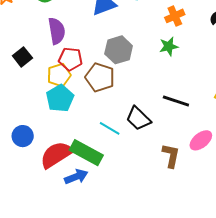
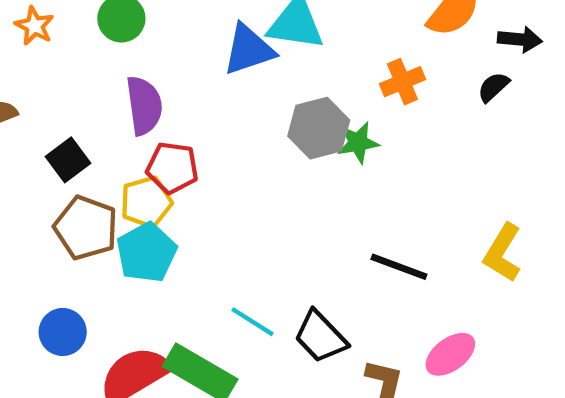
green star: (169, 46) -> (358, 143), moved
gray hexagon: (119, 50) -> (319, 128), moved
brown pentagon: (100, 77) -> (86, 228), moved
black trapezoid: (138, 118) -> (320, 337), moved

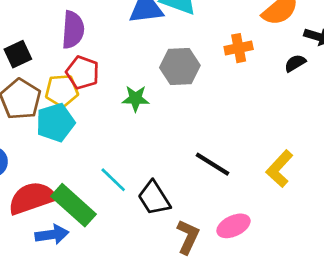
green star: (358, 143) -> (136, 99), moved

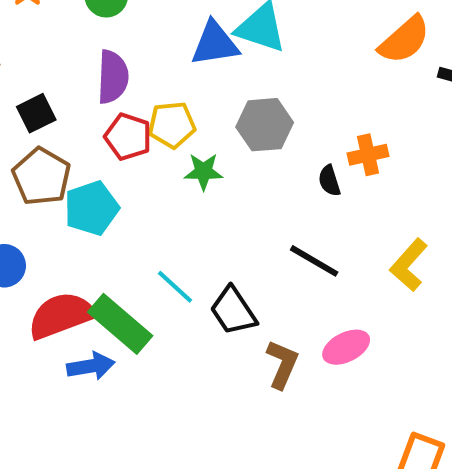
orange cross: (239, 48) -> (368, 155), moved
black semicircle: (295, 63) -> (329, 181), moved, turned -75
yellow pentagon: (62, 91) -> (172, 125), moved

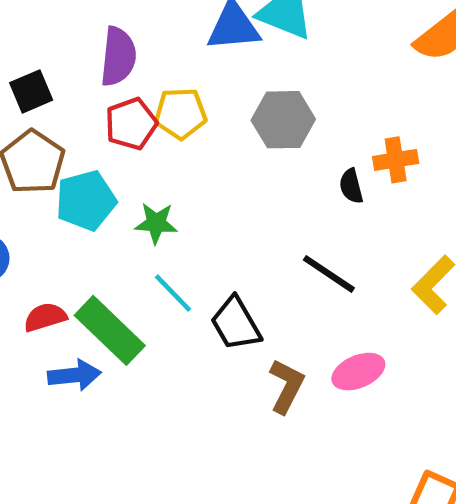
red pentagon: (128, 137) -> (131, 124), turned 30
green star: (203, 171) -> (156, 223), moved
red semicircle: (61, 315) -> (45, 317), size x0.6

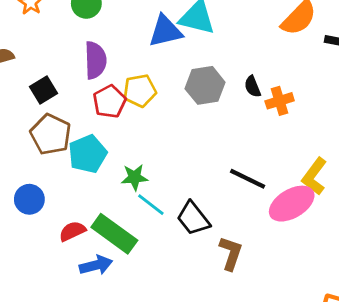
black semicircle: (351, 186) -> (253, 87), moved
green star: (156, 223) -> (135, 177), moved
pink ellipse: (358, 372) -> (292, 204), moved, size x1.4

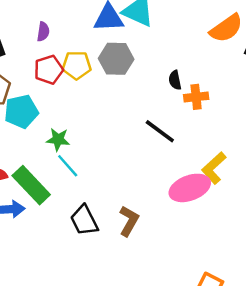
purple semicircle: (95, 60) -> (43, 32), size x0.6
gray hexagon: (205, 85) -> (116, 59), moved
black line: (248, 179) -> (160, 131), moved
black trapezoid: (193, 218) -> (84, 220), moved

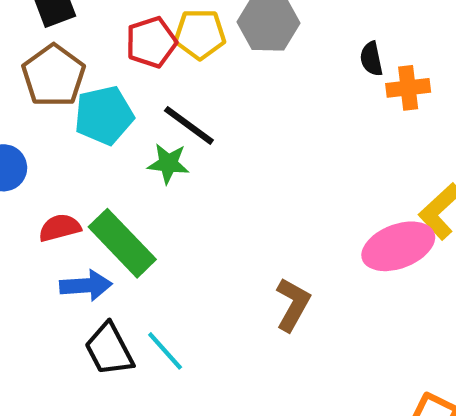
black line: (160, 131) -> (189, 125), moved
cyan line: (68, 166) -> (165, 351), moved
black trapezoid: (84, 220) -> (109, 349), moved

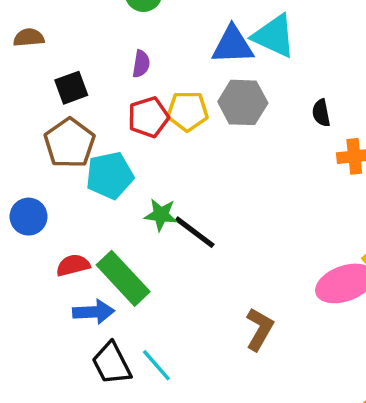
black semicircle: (371, 59) -> (321, 113), moved
black line: (189, 125) -> (195, 232), moved

